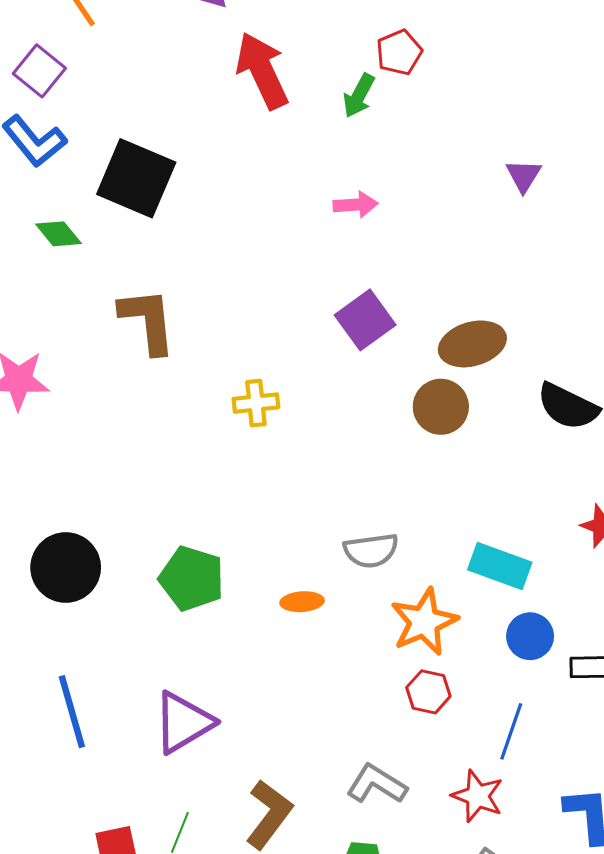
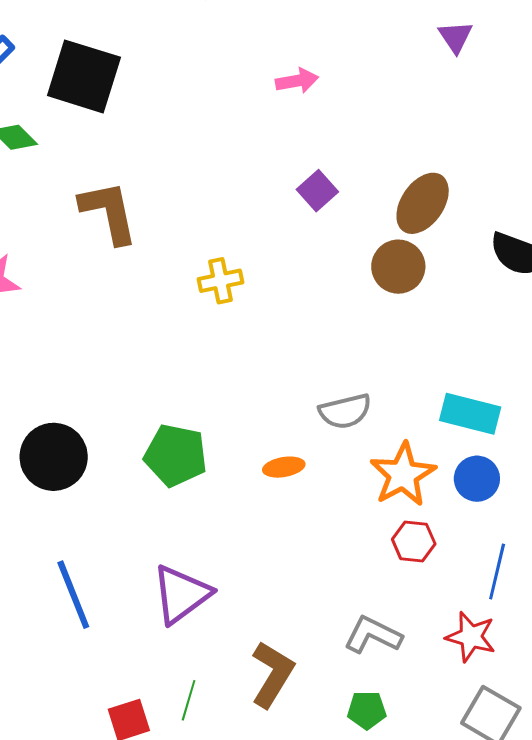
purple square: (365, 320) -> (317, 191), size x0.7
brown ellipse: (472, 344) -> (423, 203), turned -34
blue circle: (530, 636) -> (477, 479), moved

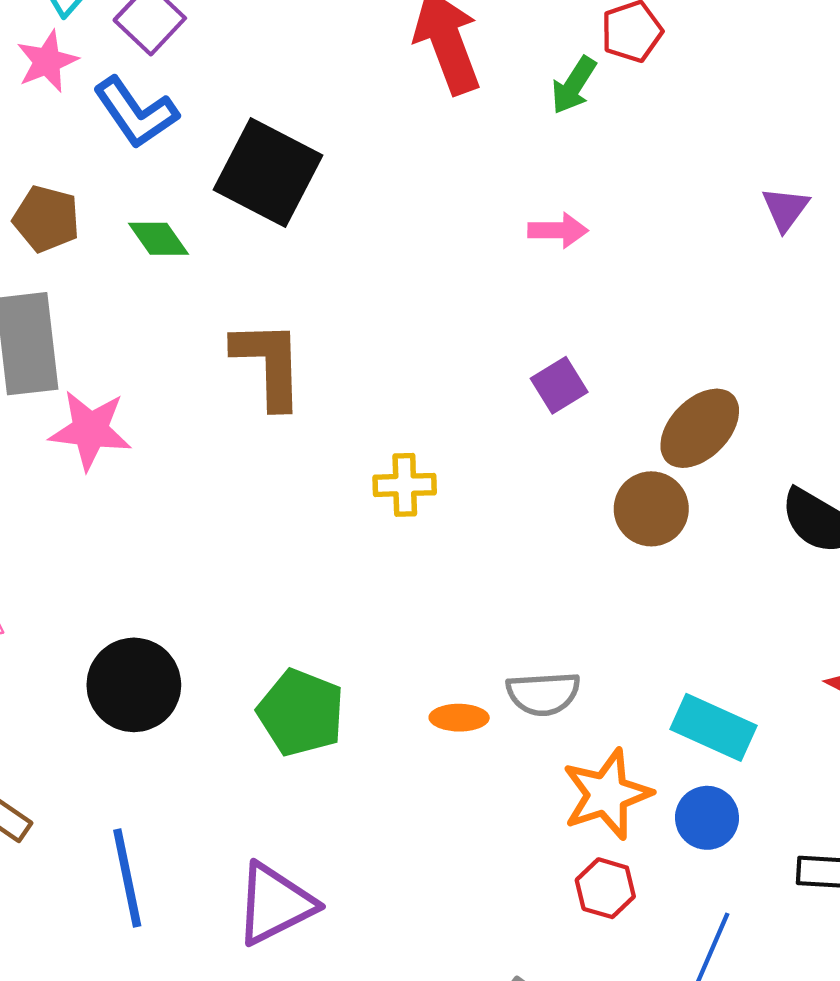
orange ellipse: (284, 467) -> (459, 718), moved

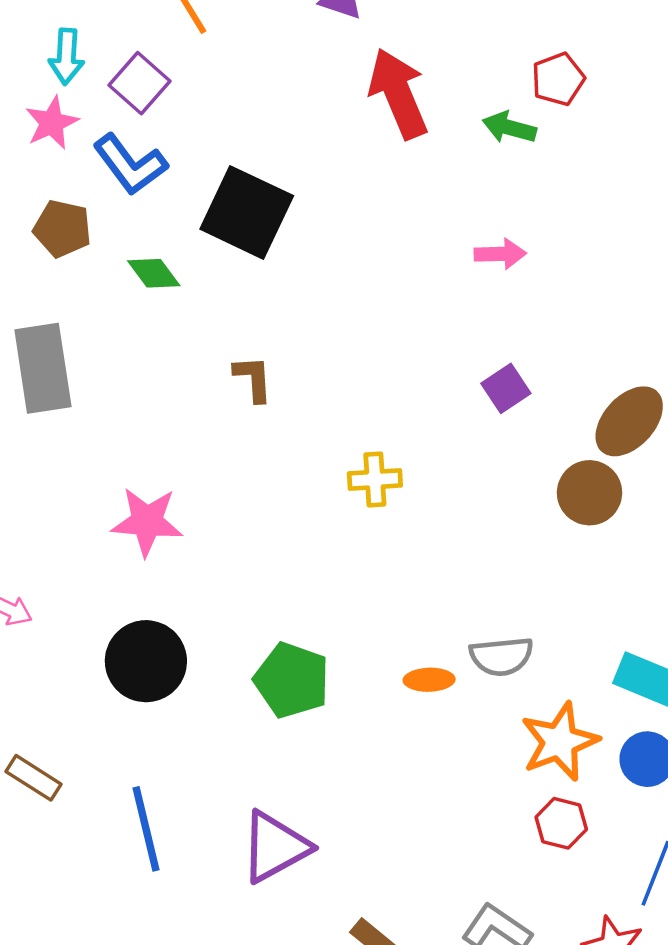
green arrow: (574, 85) -> (509, 127), turned 75
brown pentagon: (46, 219) -> (62, 229), moved
brown L-shape: (269, 364) -> (253, 379), size x0.6
pink star: (90, 430) -> (147, 522), moved

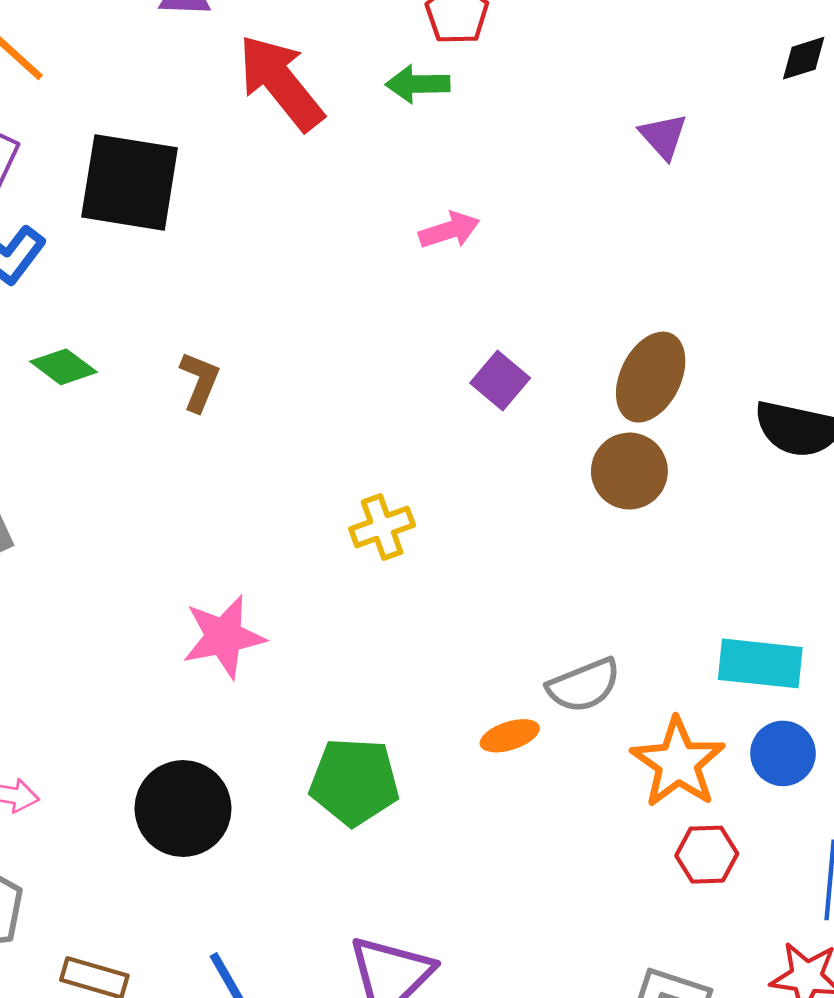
black square: (247, 212) -> (130, 182), moved
brown L-shape: (253, 379) -> (200, 382), moved, turned 42
pink star: (147, 522) -> (224, 637), moved

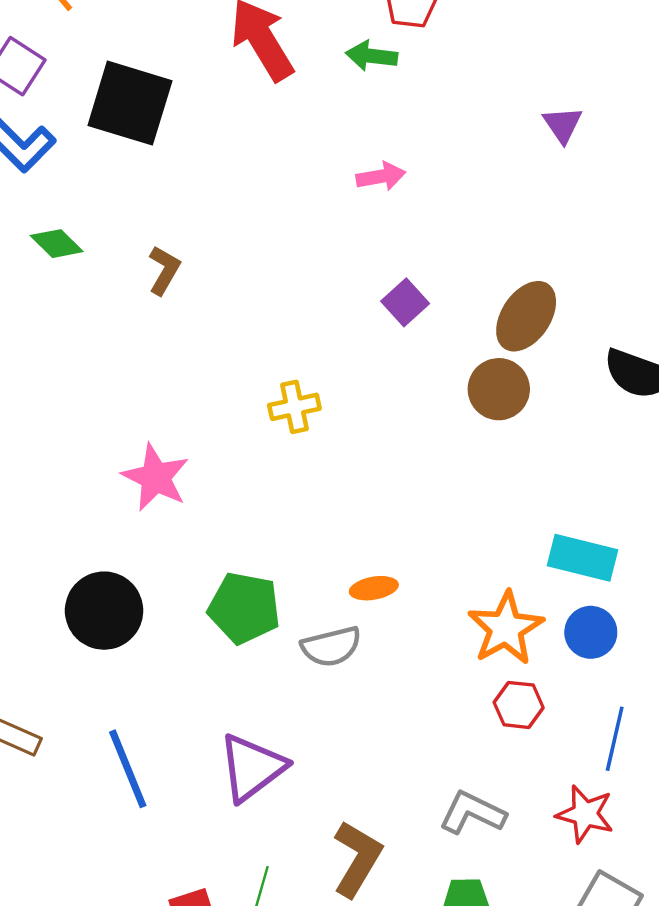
pink star: (224, 637) -> (156, 477), turned 30
gray semicircle: (584, 685) -> (331, 646), moved

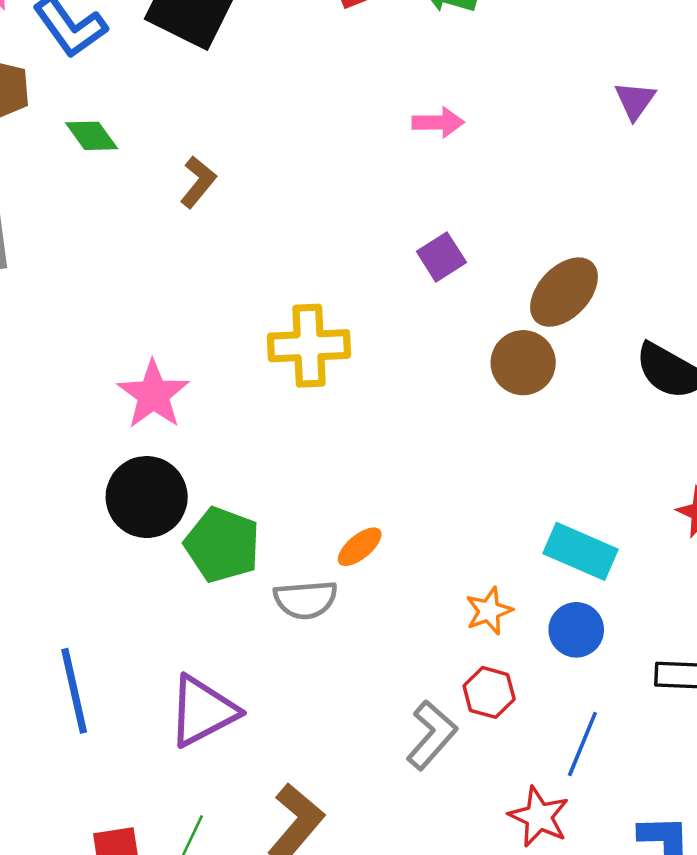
yellow cross: (294, 407) -> (309, 346), size x1.5
orange ellipse: (374, 588) -> (360, 547), turned -39
black circle: (104, 611) -> (147, 497), moved
orange star: (506, 628) -> (489, 611), size x0.6
gray L-shape: (472, 813) -> (432, 735), moved, turned 96

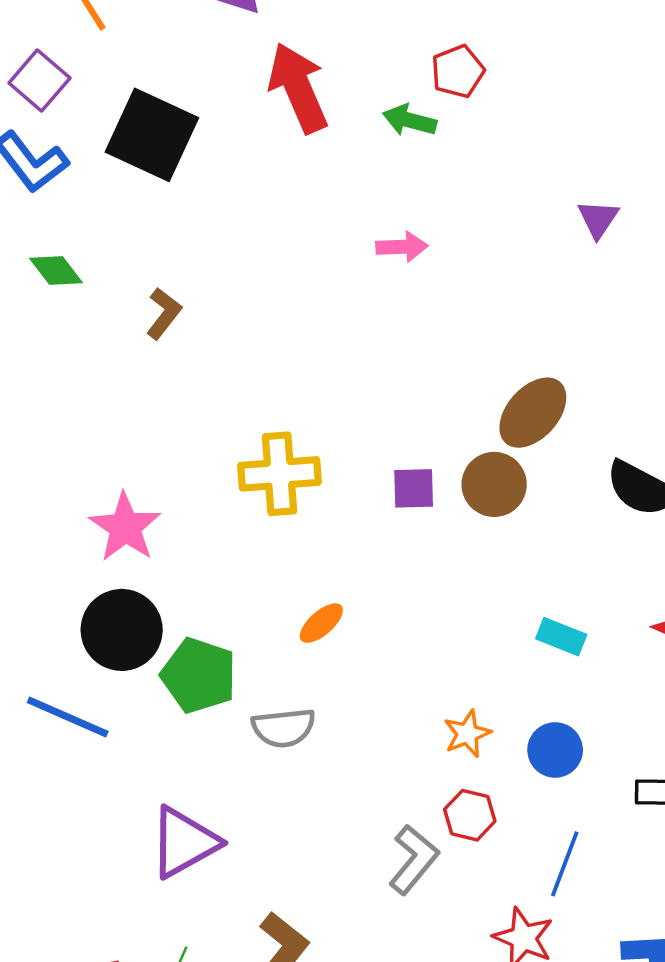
purple square: (441, 257) -> (414, 488), moved, turned 33
orange ellipse: (360, 547) -> (321, 623), moved
cyan rectangle: (581, 551) -> (561, 637), moved, size x0.7
blue line: (74, 691) -> (68, 717), moved, turned -52

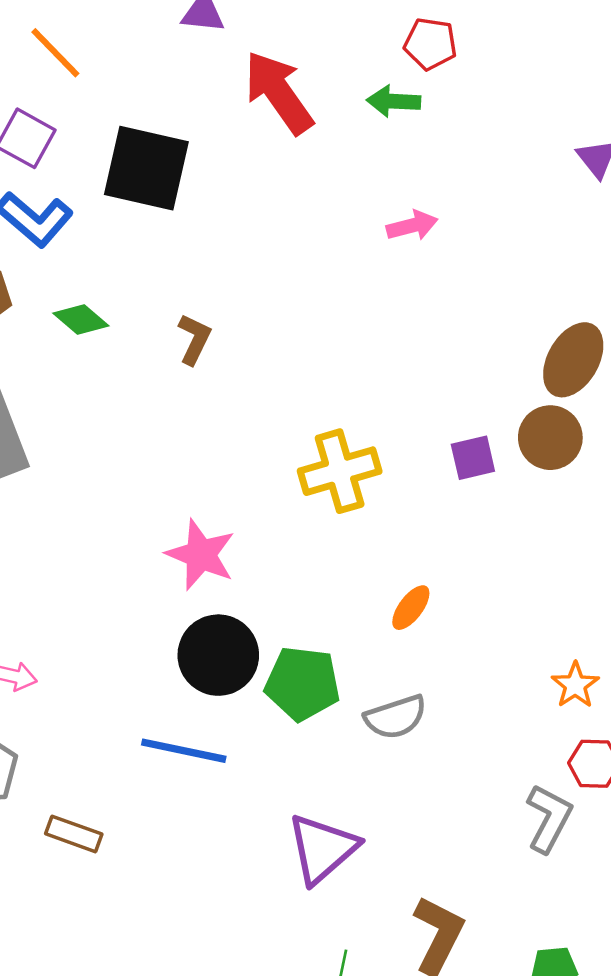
red pentagon: (458, 71) -> (430, 44), turned -30

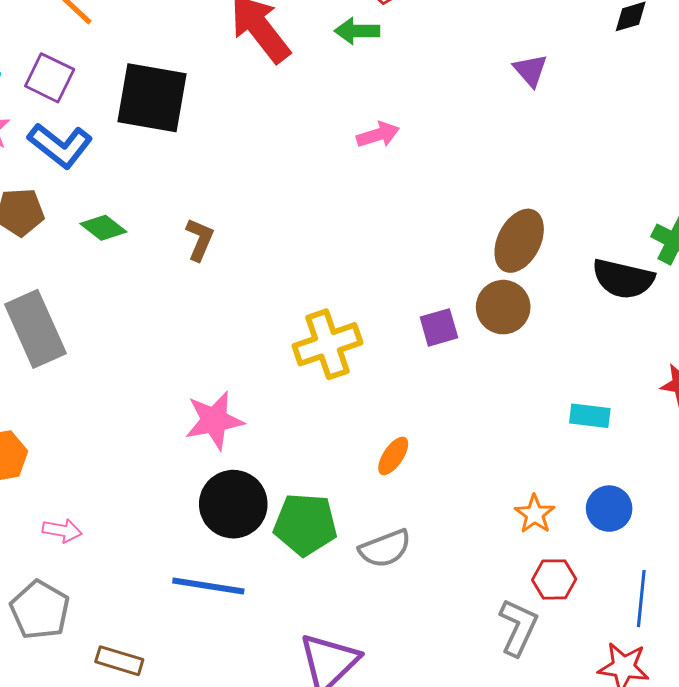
pink star: (201, 555) -> (214, 420), turned -30

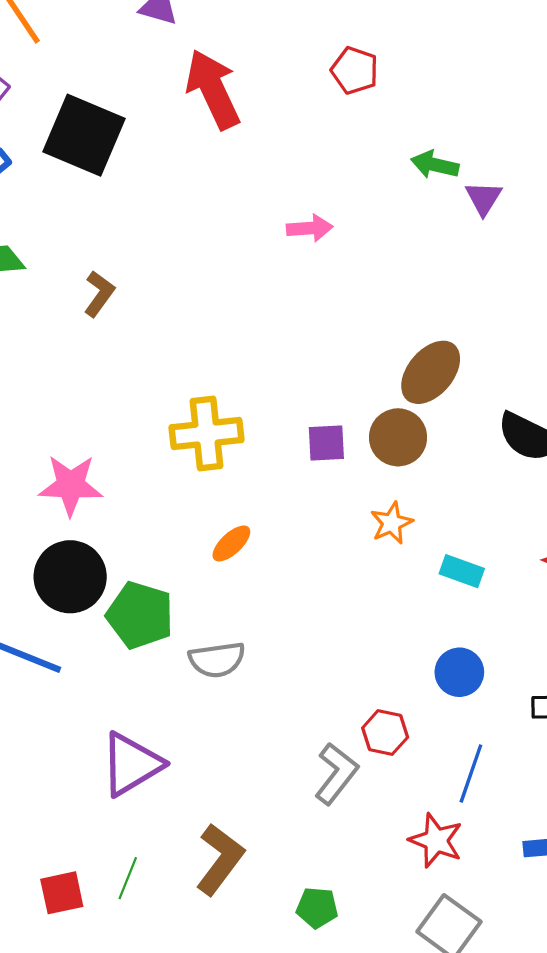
green arrow: (357, 31) -> (435, 165), moved
orange ellipse: (393, 456) -> (231, 543), moved
orange star: (535, 514) -> (392, 523), moved

